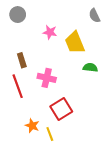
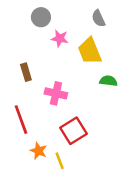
gray circle: (18, 15) -> (41, 17), moved
gray semicircle: (94, 16) -> (98, 18), moved
red line: (18, 86) -> (21, 120), moved

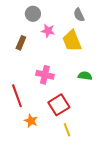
brown rectangle: (26, 72) -> (21, 43), moved, turned 40
green semicircle: (108, 81) -> (85, 76), moved
yellow line: (60, 161) -> (67, 130), moved

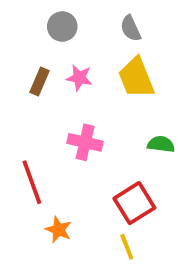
gray semicircle: (79, 15) -> (131, 28), moved
pink star: (48, 31) -> (79, 78), moved
red square: (59, 105) -> (134, 203), moved

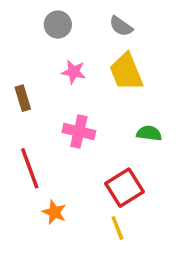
gray semicircle: (131, 28) -> (121, 26), turned -30
brown rectangle: (39, 82) -> (23, 98), moved, turned -40

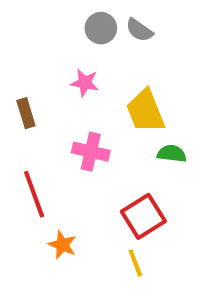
gray circle: (58, 25) -> (101, 28), moved
yellow trapezoid: (126, 72) -> (145, 111), moved

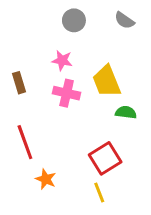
gray semicircle: (139, 30) -> (124, 20), moved
pink cross: (91, 152) -> (67, 93), moved

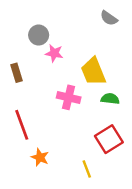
gray circle: (74, 20) -> (39, 35), moved
pink cross: (67, 93) -> (69, 97), moved
red square: (105, 158) -> (109, 139), moved

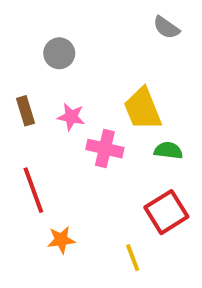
pink star: (54, 53) -> (71, 117), moved
orange star: (40, 157) -> (61, 240), turned -30

